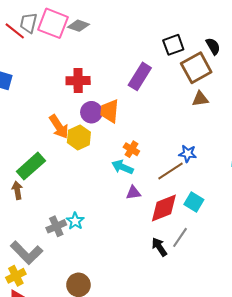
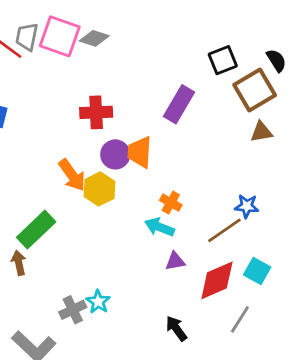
black arrow: (159, 247) -> (176, 328), moved

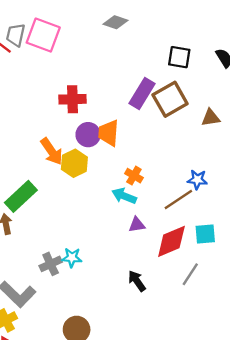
gray diamond: (94, 38) -> (116, 22), moved
black square: (223, 60) -> (179, 57), turned 30
brown square: (255, 90) -> (170, 99), moved
cyan square: (257, 271) -> (205, 234), turned -35
cyan star: (98, 302) -> (72, 258), turned -30

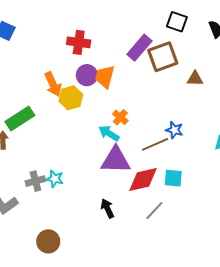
purple triangle: (137, 225) -> (116, 160), size x2.0

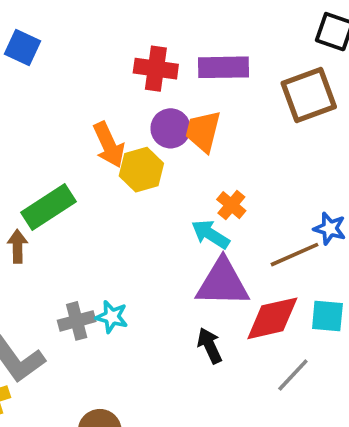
purple rectangle: (139, 48) -> (224, 67), moved, turned 48
black arrow: (107, 208) -> (210, 346), moved

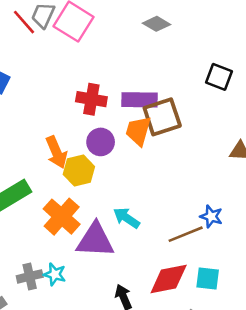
brown square: (309, 95) -> (162, 117), moved
orange trapezoid: (203, 131) -> (138, 131), moved
orange cross: (231, 205) -> (62, 217), moved, size x1.8
purple triangle: (223, 283) -> (95, 240), moved

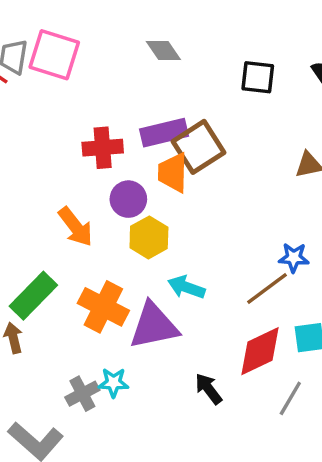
gray diamond: (157, 24) -> (163, 51), moved, turned 40
yellow hexagon: (79, 171) -> (149, 237), moved

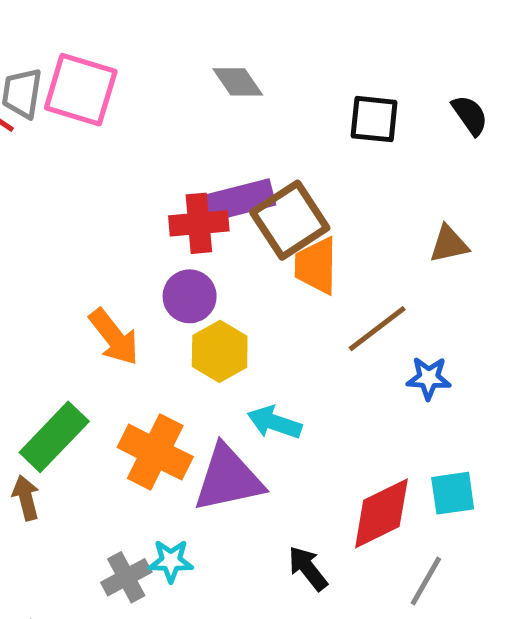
red cross: (103, 148) -> (199, 223), moved
orange trapezoid: (173, 173) -> (316, 266), moved
brown line: (267, 288) -> (377, 329), moved

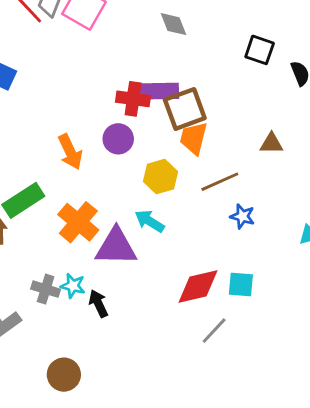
black square: (374, 119) -> (260, 50), moved
yellow hexagon: (220, 351) -> (160, 177), moved
black arrow: (308, 568) -> (98, 304), moved
gray cross: (126, 577) -> (46, 289), turned 32

